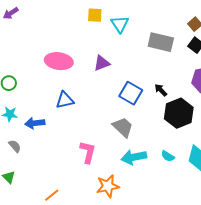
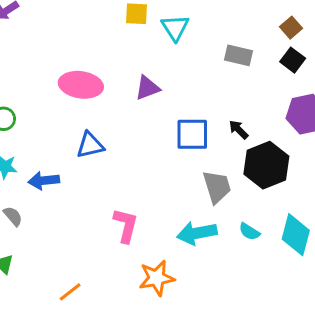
gray rectangle: (161, 42) -> (239, 55), size x0.7
blue square: (131, 93) -> (192, 134), turned -30
gray trapezoid: (123, 127) -> (217, 187), moved, turned 30

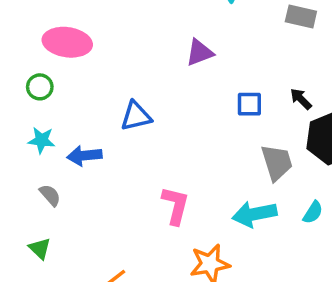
pink ellipse: (81, 85) -> (67, 42), moved
blue square: (192, 134) -> (249, 104), size x0.7
cyan semicircle: (249, 232) -> (313, 212), turned -90

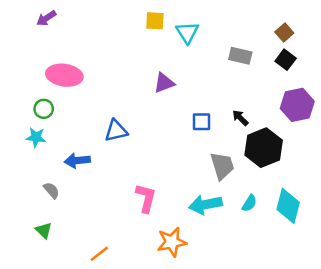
cyan star: (41, 140) -> (36, 137), moved

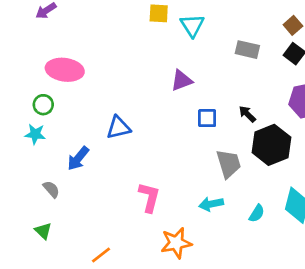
purple triangle: (164, 83) -> (182, 80), moved
blue arrow: (77, 161) -> (78, 158), turned -45
cyan semicircle: (249, 203) -> (257, 213), moved
cyan arrow: (205, 205) -> (211, 204), size x0.7

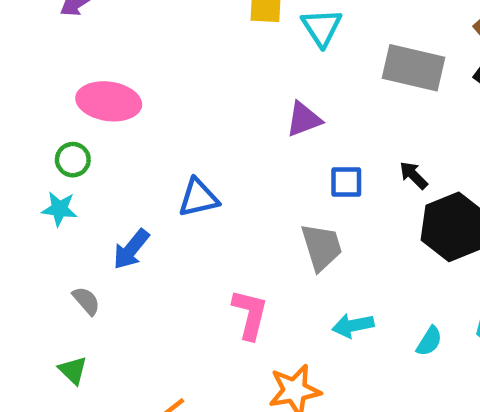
gray rectangle: (247, 50) -> (414, 68), size x1.5
gray trapezoid: (229, 164) -> (322, 247), moved

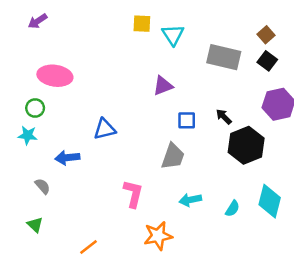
gray trapezoid: (322, 247) -> (173, 156), turned 36
blue arrow: (131, 249) -> (67, 158), turned 45

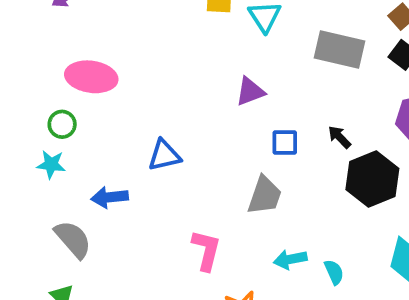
gray semicircle: (43, 186) -> (73, 239), size x1.6
cyan semicircle: (232, 209) -> (334, 272), moved, turned -56

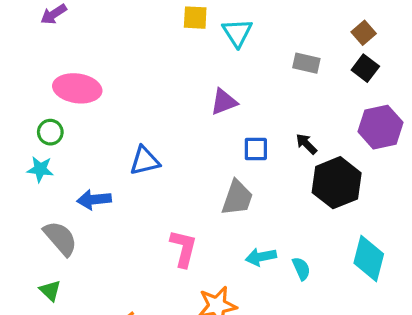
gray rectangle: (339, 49) -> (306, 63), size x0.6

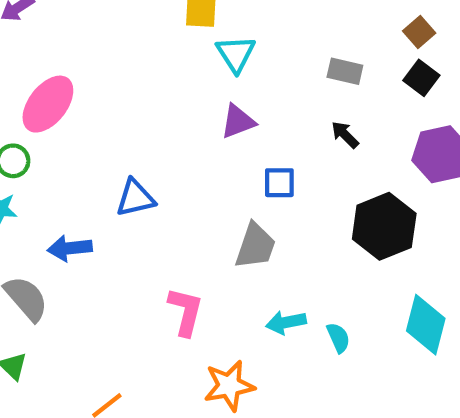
cyan triangle: (237, 33) -> (236, 54), moved
pink ellipse: (77, 88) -> (48, 104), turned -60
black arrow: (306, 144) -> (345, 135), moved

